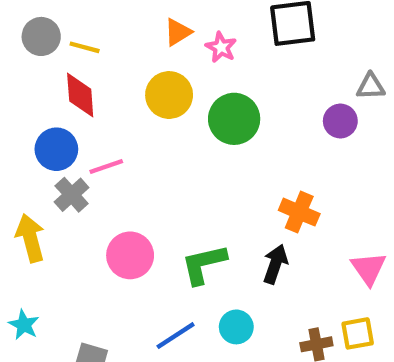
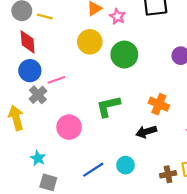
red diamond: (80, 95) -> (28, 42), moved
green L-shape: (204, 264) -> (108, 106), moved
black arrow: (275, 264) -> (146, 132), turned -126
cyan star: (24, 325) -> (38, 158), moved

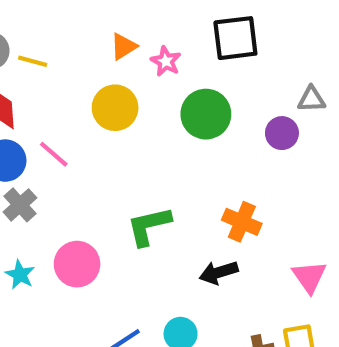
green circle: (124, 55) -> (206, 114), moved
pink line: (56, 80) -> (54, 154), moved, turned 60
cyan star: (38, 158) -> (20, 275), moved

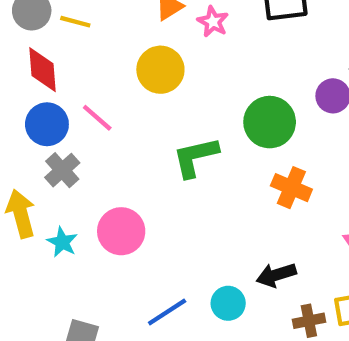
green circle: (206, 114) -> (270, 122), moved
green L-shape: (149, 226) -> (195, 157), moved
black arrow: (219, 273) -> (276, 275), moved

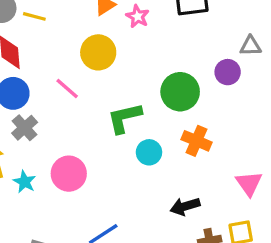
pink line: (97, 118) -> (67, 88), moved
cyan circle: (228, 303) -> (149, 152), moved

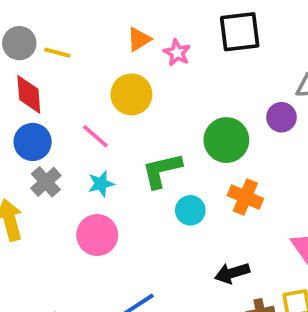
cyan star: (25, 182) -> (101, 184), moved, turned 30

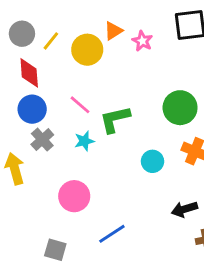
yellow line: (57, 53) -> (51, 41), turned -66
yellow circle: (131, 94) -> (87, 50), moved
green L-shape: (162, 170) -> (115, 119), moved
pink circle: (97, 235) -> (74, 196), moved

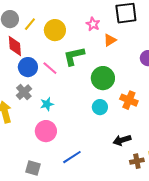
orange triangle: (113, 31) -> (110, 40), moved
green circle: (180, 108) -> (103, 78), moved
blue circle: (32, 109) -> (28, 67), moved
green L-shape: (115, 119) -> (74, 56), moved
cyan star: (84, 141) -> (47, 104), moved

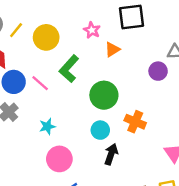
green L-shape: (74, 56) -> (69, 69), turned -35
cyan star: (47, 104) -> (47, 126), moved
pink circle: (46, 131) -> (59, 159), moved
black arrow: (122, 140) -> (111, 154), moved, turned 126

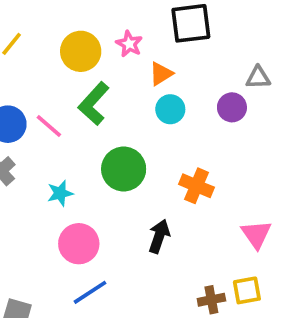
yellow circle: (46, 37) -> (81, 51), moved
green circle: (104, 95) -> (124, 169), moved
cyan circle: (100, 130) -> (170, 109), moved

